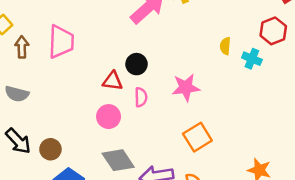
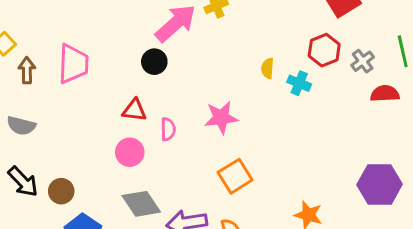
black circle: (137, 64) -> (154, 62), moved

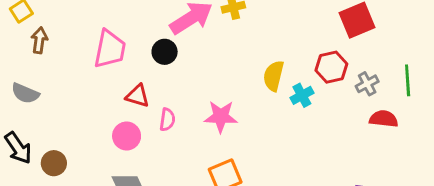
pink trapezoid: (73, 64) -> (110, 49), moved
yellow semicircle: (268, 68) -> (274, 76), size x1.5
cyan cross: (299, 83) -> (302, 95), turned 30

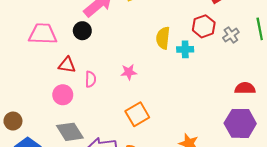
pink trapezoid: (110, 49) -> (43, 34), turned -92
cyan cross: (302, 95) -> (185, 49), turned 35
pink star: (221, 117) -> (129, 72), size x0.7
red semicircle: (384, 119) -> (245, 88), moved

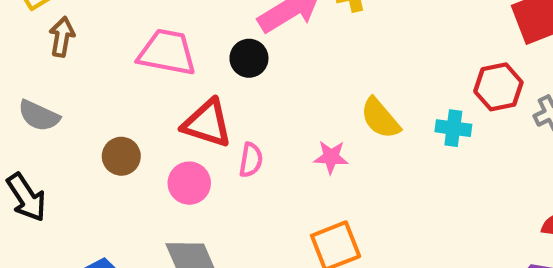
yellow semicircle: (163, 38) -> (380, 118), moved, turned -55
red triangle: (67, 65) -> (207, 123), size x1.4
brown circle: (13, 121) -> (121, 156), moved

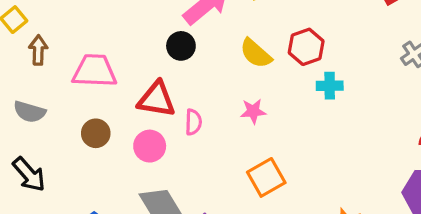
pink trapezoid: (167, 52) -> (95, 71), moved
red hexagon: (498, 87) -> (306, 47), moved
yellow semicircle: (380, 118) -> (256, 53), moved
cyan cross: (453, 128) -> (330, 86), moved

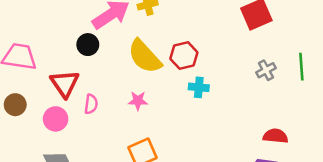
yellow semicircle: (256, 53) -> (145, 56), size x1.4
red triangle: (157, 99) -> (65, 84), turned 40

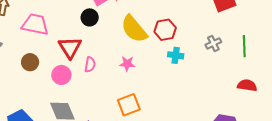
green line: (301, 67) -> (244, 46), moved
gray cross: (266, 70) -> (213, 43), moved
red semicircle: (275, 136) -> (247, 85), moved

